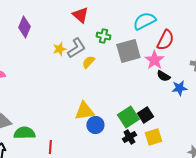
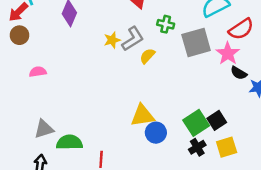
red semicircle: (165, 40) -> (241, 29), turned 30

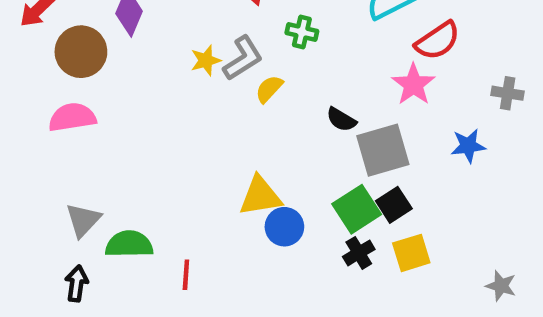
brown circle: (19, 35) -> (81, 52), moved, size x1.5
gray square: (196, 42) -> (383, 150), moved
pink semicircle: (38, 72) -> (72, 117), size x1.5
black semicircle: (239, 73) -> (341, 119), moved
gray triangle: (44, 129) -> (83, 220), turned -30

